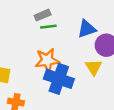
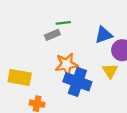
gray rectangle: (43, 15) -> (52, 35), moved
green line: (48, 27) -> (63, 23), moved

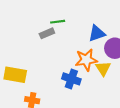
orange star: (67, 64) -> (86, 60), moved
blue cross: (77, 82) -> (71, 79), size x0.7

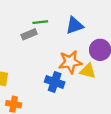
blue triangle: (97, 33) -> (75, 25), moved
yellow triangle: (103, 68) -> (88, 71), turned -42

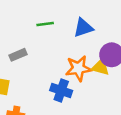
gray rectangle: (29, 34) -> (18, 55), moved
yellow triangle: (88, 71) -> (101, 67), moved

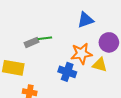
green line: (45, 24) -> (45, 38), moved
yellow triangle: (101, 67) -> (100, 65), moved

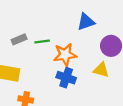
gray rectangle: (32, 42) -> (19, 39), moved
orange star: (81, 54) -> (65, 55), moved

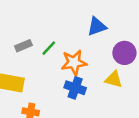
green line: (42, 41) -> (49, 48), turned -40

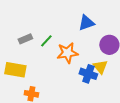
yellow triangle: (114, 79) -> (100, 67), turned 35
blue cross: (75, 88) -> (88, 74), moved

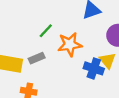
gray rectangle: (25, 39) -> (37, 58), moved

